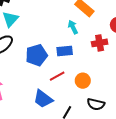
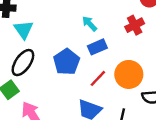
cyan arrow: (73, 27) -> (90, 24), moved
orange circle: (83, 81) -> (129, 74), size x1.5

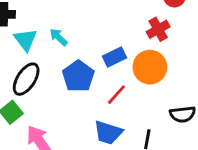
cyan arrow: (90, 24) -> (59, 37), moved
orange circle: (129, 74) -> (150, 67), moved

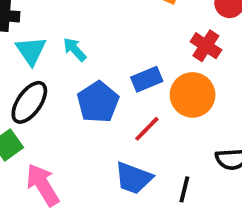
red cross: (158, 29) -> (206, 46), turned -30

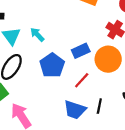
black line: (184, 189) -> (99, 106), moved

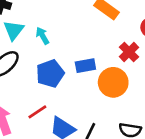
red line: (82, 80) -> (37, 112), moved

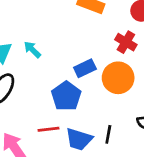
blue pentagon: (50, 74) -> (66, 96), moved
red line: (37, 112) -> (48, 129), turned 42

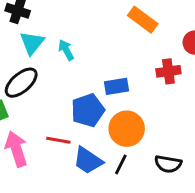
red cross: (126, 42) -> (168, 71), turned 35
orange circle: (118, 78) -> (127, 129), moved

